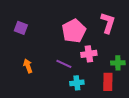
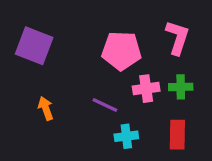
purple square: (21, 28) -> (34, 46), size x1.6
pink pentagon: (74, 31) -> (121, 51), turned 30
green cross: (118, 63) -> (181, 87), moved

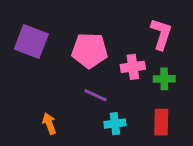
pink pentagon: (121, 51) -> (90, 50), moved
pink cross: (146, 89) -> (133, 67), moved
orange arrow: (46, 108) -> (49, 124), moved

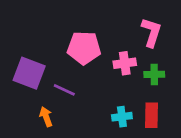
purple square: (31, 42) -> (29, 73), moved
purple line: (96, 95) -> (64, 90), moved
cyan cross: (115, 124) -> (122, 117), moved

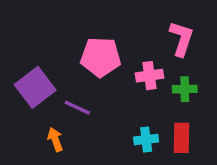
purple square: (29, 73) -> (35, 87), turned 32

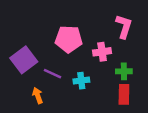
green cross: (185, 89) -> (124, 71), moved
cyan cross: (146, 139) -> (81, 81), moved

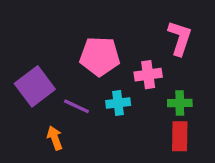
cyan cross: (81, 81) -> (118, 103), moved

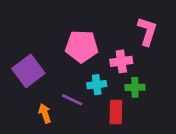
green cross: (180, 103) -> (135, 87), moved
purple line: (76, 106) -> (72, 100), moved
red rectangle: (180, 136) -> (116, 112), moved

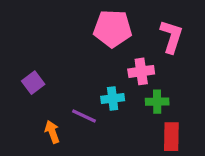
pink pentagon: (82, 46) -> (113, 29), moved
purple square: (28, 71) -> (33, 83), size x0.6
red rectangle: (116, 112) -> (171, 137), moved

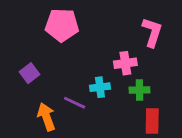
pink pentagon: (113, 29) -> (62, 25), moved
orange arrow: (52, 132) -> (46, 117), size x1.4

